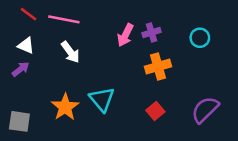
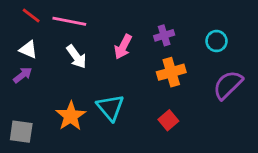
pink arrow: (125, 35) -> (123, 47), moved
purple semicircle: (205, 110) -> (228, 85), moved

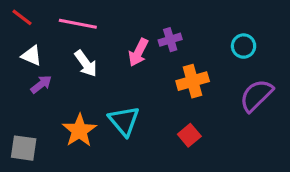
red line: (31, 16) -> (22, 17), moved
purple cross: (164, 35) -> (170, 40), moved
purple arrow: (23, 75) -> (41, 84), moved

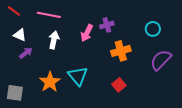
white arrow: (86, 64) -> (54, 40), turned -132

